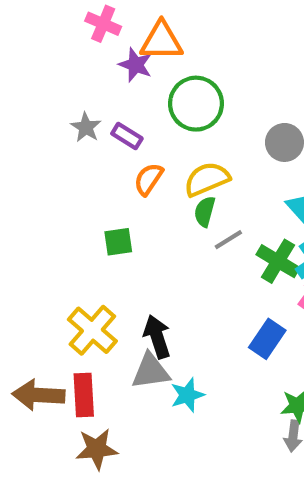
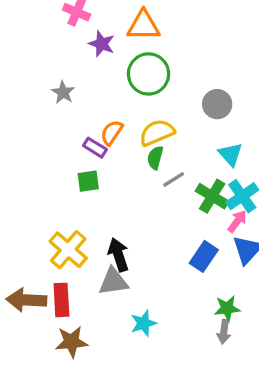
orange triangle: (161, 41) -> (143, 25), moved
purple rectangle: (127, 136) -> (95, 148), moved
cyan star: (187, 395) -> (143, 323), moved

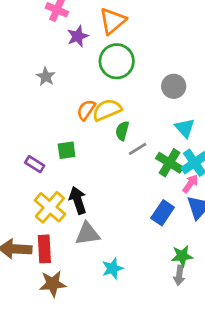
orange triangle: (143, 25) -> (112, 21), turned -40
purple star: (102, 44) -> (78, 36), turned 30
yellow semicircle: (157, 133) -> (107, 110), moved
purple rectangle: (95, 148) -> (35, 164), moved
black arrow: (118, 255) -> (78, 200), moved

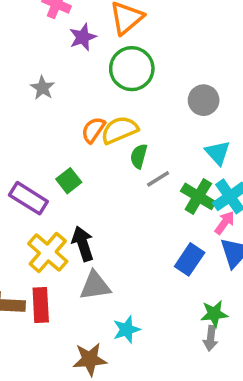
green square: (67, 150) -> (69, 181), turned -30
purple rectangle: (35, 164) -> (28, 198), size x1.5
brown star: (53, 284) -> (90, 359), moved

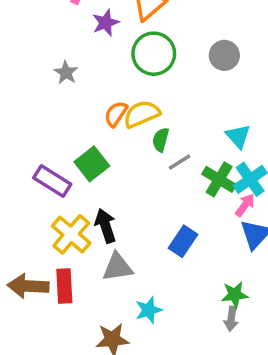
gray circle: (204, 100) -> (224, 55), moved
green square: (69, 181) -> (92, 164), size x1.4
blue rectangle: (190, 259) -> (183, 241), moved

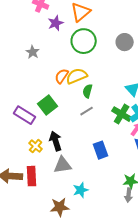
gray line: (180, 162) -> (87, 111), moved
yellow cross: (71, 234) -> (36, 146), size x0.6
blue rectangle: (183, 241) -> (101, 150), turned -54

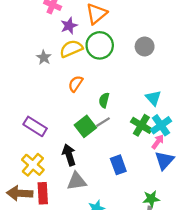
yellow semicircle: (77, 76) -> (71, 49), moved
green square: (48, 105) -> (85, 126), moved
yellow cross: (36, 146) -> (33, 165), moved, size x1.5

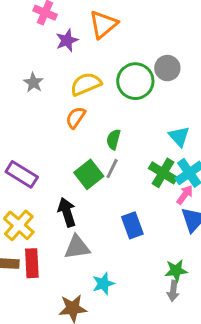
green circle: (100, 45) -> (135, 81), moved
yellow semicircle: (71, 49) -> (86, 84), moved
gray line: (103, 122) -> (112, 169), turned -32

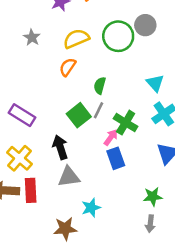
green cross: (163, 173) -> (126, 123), moved
pink arrow: (185, 195) -> (111, 137), moved
gray arrow: (173, 291) -> (150, 224), moved

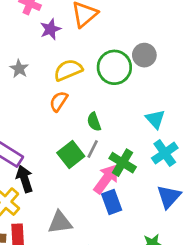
green semicircle: (100, 86) -> (94, 122), turned -35
pink arrow: (111, 137) -> (106, 179), size x1.6
black arrow: (60, 147) -> (25, 179), moved

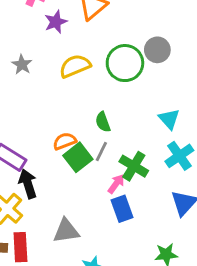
orange semicircle: (59, 101) -> (65, 141), moved, turned 35
pink arrow: (106, 179) -> (116, 184), size x0.6

